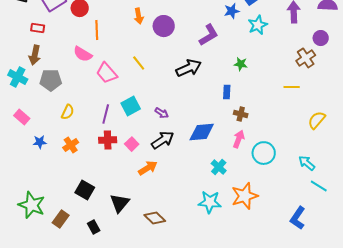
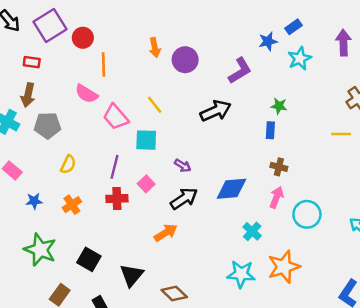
blue rectangle: (227, 92) -> (270, 130), moved
cyan square: (131, 106) -> (146, 140), moved, turned 30
pink square: (132, 144) -> (146, 184), moved
green star: (32, 205) -> (40, 250), moved

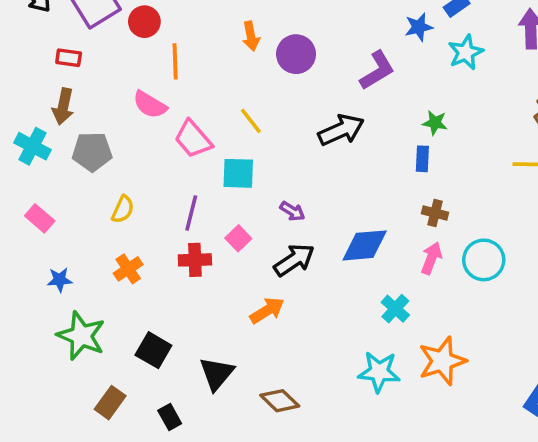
blue star: (34, 201) -> (60, 280), moved
cyan circle: (307, 214) -> (484, 260), moved

